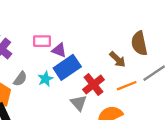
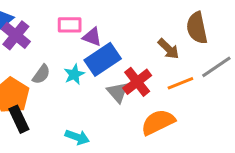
gray triangle: (79, 103) -> (118, 92), moved

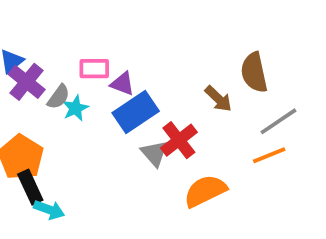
gray semicircle: (41, 74) -> (59, 97), moved
cyan star: (74, 74) -> (75, 108), moved
orange line: (180, 83) -> (269, 155), moved
cyan arrow: (77, 137) -> (49, 210), moved

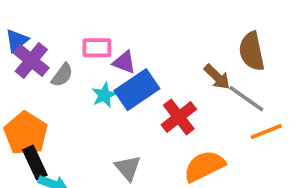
cyan star: (75, 108) -> (104, 95), moved
gray line: (279, 121) -> (246, 99), moved, turned 69
gray triangle: (154, 153) -> (128, 168), moved

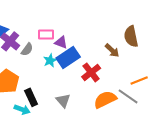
gray line: (246, 99) -> (128, 96), moved
black rectangle: (35, 162) -> (31, 97), moved

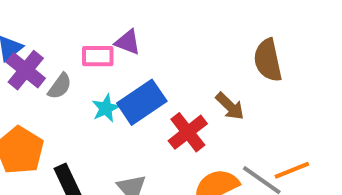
purple triangle: (61, 42) -> (128, 42), moved
brown arrow: (112, 50) -> (230, 106), moved
orange line: (139, 80) -> (292, 170), moved

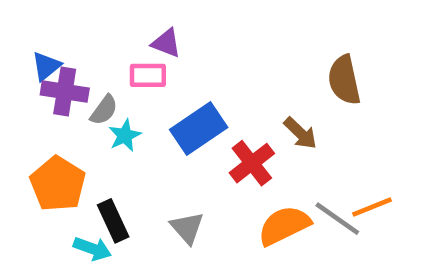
purple triangle: (128, 42) -> (166, 43), moved
purple cross: (26, 70) -> (65, 92), turned -30
cyan star: (106, 108) -> (125, 135), moved

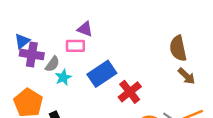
brown arrow: (300, 133) -> (187, 76), moved

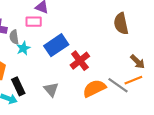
gray semicircle: (52, 64) -> (14, 37), turned 136
brown arrow: (187, 76) -> (138, 62), moved

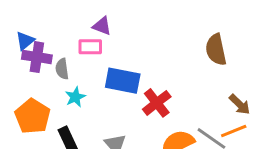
blue rectangle: (56, 45) -> (123, 81), turned 45
cyan star: (23, 48) -> (75, 97), moved

